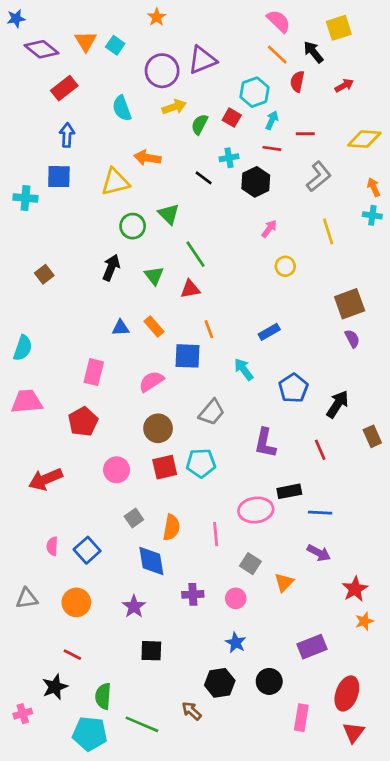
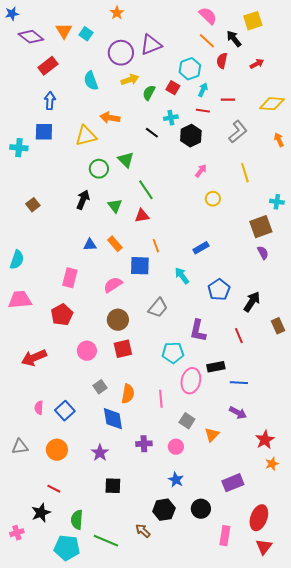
cyan cross: (372, 215) -> (277, 202), moved
cyan pentagon: (201, 463) -> (173, 353), moved
pink ellipse: (256, 510) -> (191, 381), turned -70

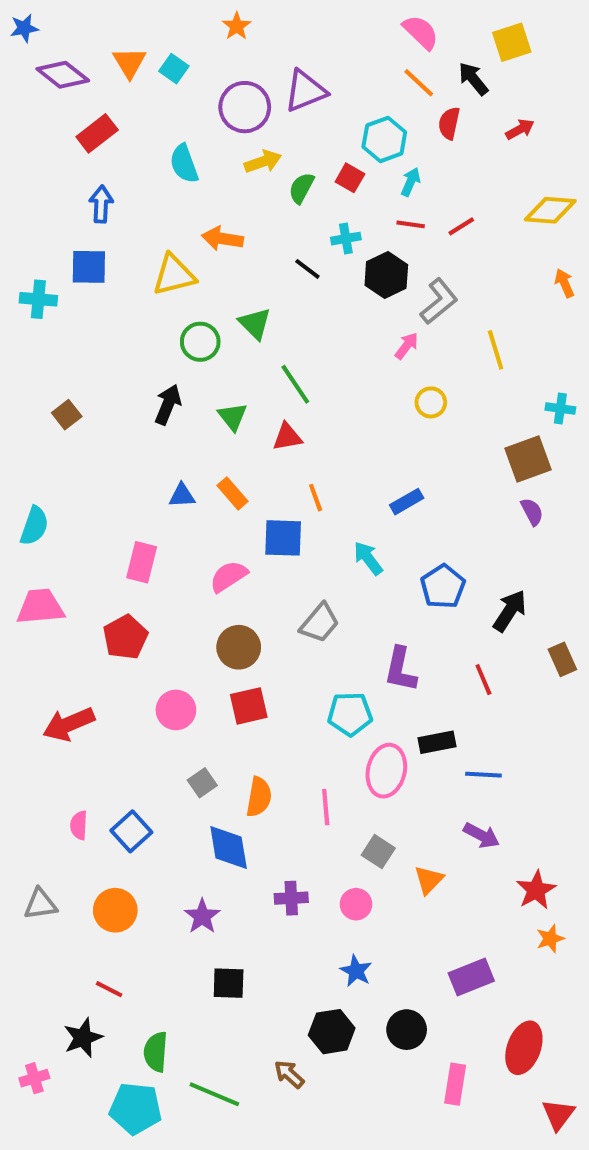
red line: (228, 100) -> (461, 226), moved, turned -32
gray L-shape: (238, 132) -> (439, 301), moved
red triangle: (264, 547) -> (558, 1115), moved

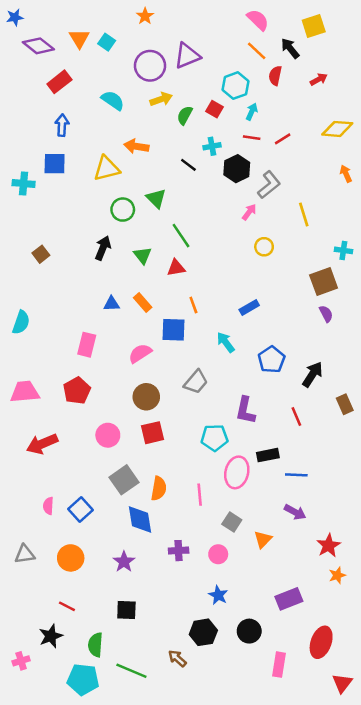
cyan semicircle: (184, 164) -> (113, 100), turned 145
pink trapezoid: (40, 607) -> (25, 392), moved
gray square: (202, 783) -> (124, 480), size x1.6
black square: (229, 983) -> (126, 610), moved

